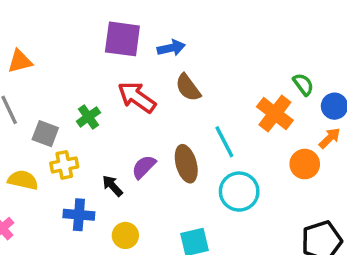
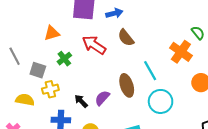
orange triangle: (20, 61) -> (52, 33), moved
purple semicircle: (144, 167) -> (102, 98), moved

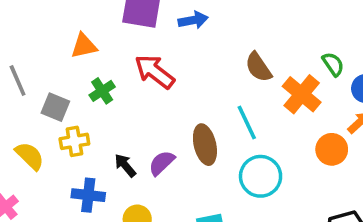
brown semicircle: (126, 38) -> (258, 67), moved
yellow semicircle: (25, 100) -> (30, 156), turned 30

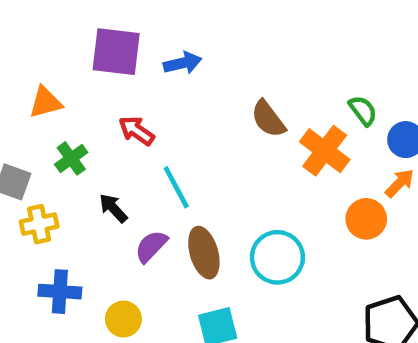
red arrow: (155, 72) -> (137, 131), size x0.7
cyan line: (247, 123) -> (176, 187), moved
brown ellipse: (205, 145) -> (204, 253), moved
black arrow: (125, 165) -> (113, 208), moved

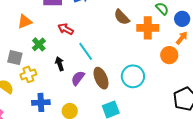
orange cross: (325, 151) -> (148, 28), turned -30
black arrow: (113, 208) -> (60, 64), turned 32

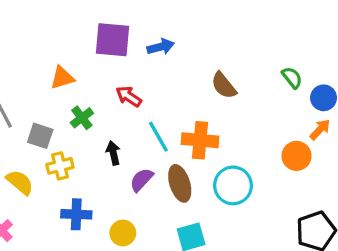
orange cross: (148, 28) -> (200, 140), moved

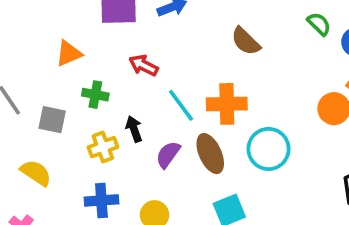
green cross: (82, 118) -> (95, 95), turned -35
yellow cross: (60, 166) -> (103, 147), moved

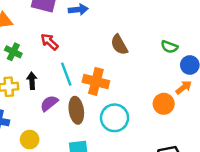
green semicircle: (319, 24) -> (169, 47), turned 140

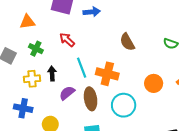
orange circle: (164, 104) -> (154, 83), moved

